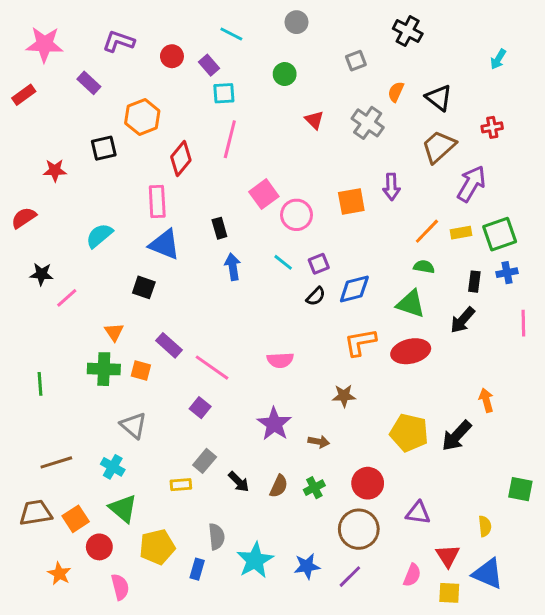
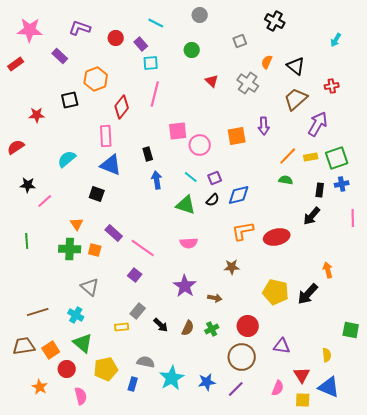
pink square: (264, 194) -> (178, 131), turned 30
green triangle: (411, 304) -> (186, 205), moved
green line: (40, 384) -> (27, 241), moved
gray semicircle: (216, 537) -> (146, 362), turned -72

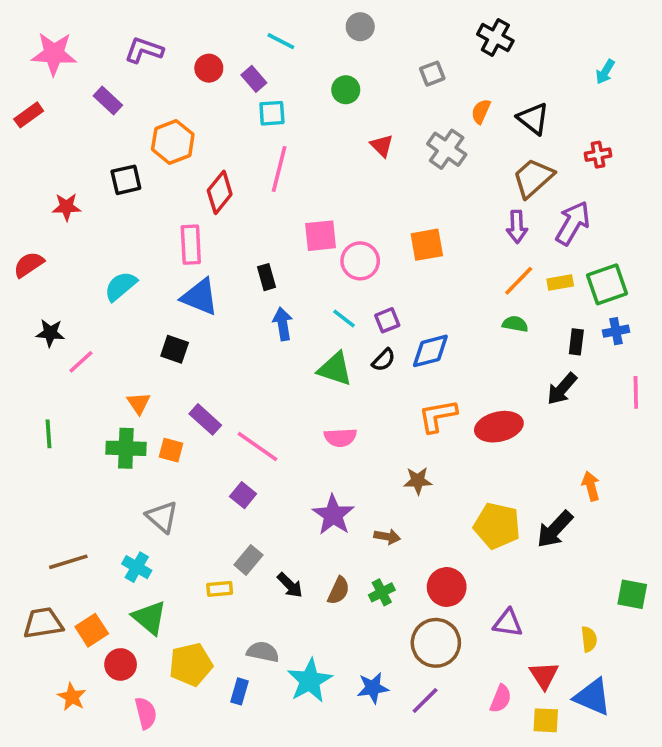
purple arrow: (264, 126) -> (517, 227), moved

